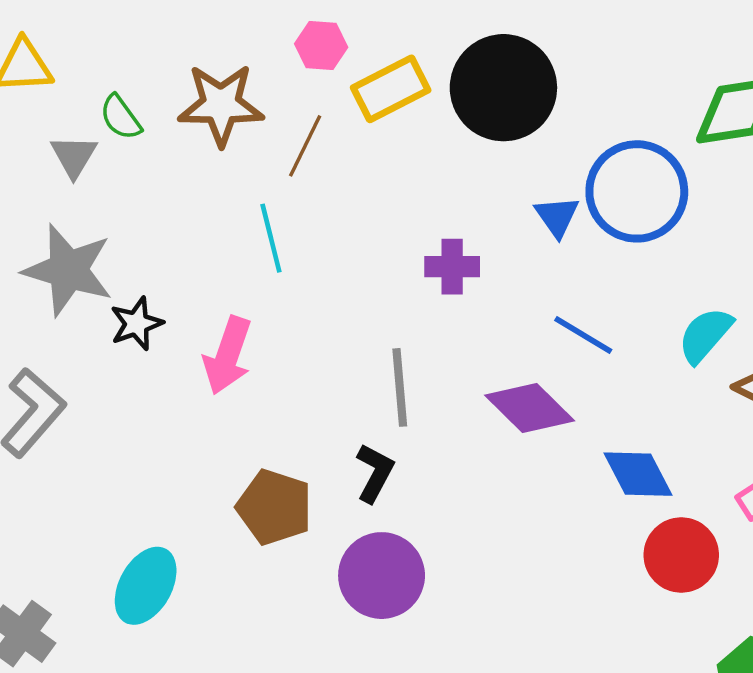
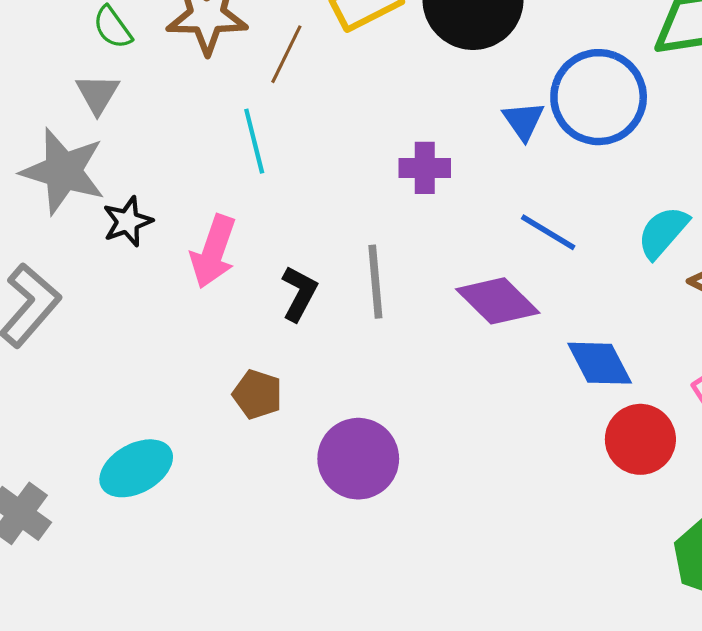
gray triangle: (74, 156) -> (98, 94), moved
black L-shape: (375, 473) -> (299, 293), moved
brown pentagon: (274, 507) -> (257, 394), size x0.7
cyan ellipse: (146, 586) -> (136, 468), turned 32

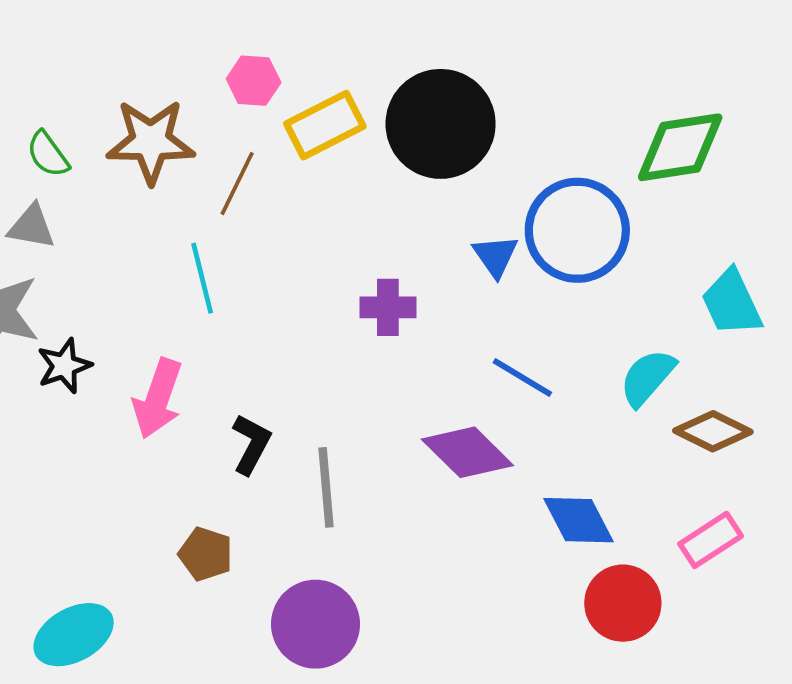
gray triangle: (98, 94) -> (31, 227), turned -51
gray line: (375, 282) -> (326, 487), moved

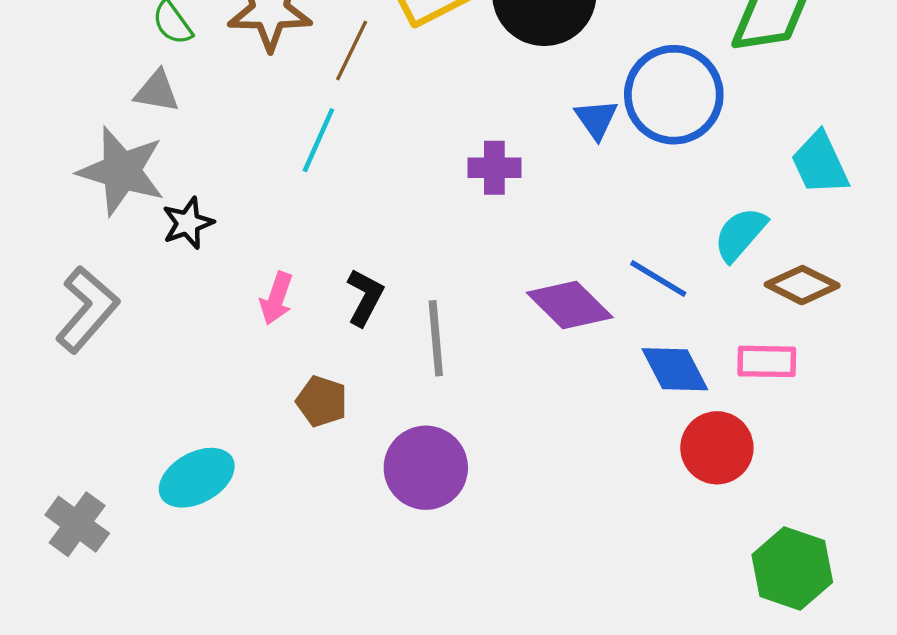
cyan line: (202, 278) -> (318, 140), turned 38
blue line: (522, 378) -> (658, 278), moved
pink arrow: (158, 399) -> (276, 298), moved, size x0.7
pink rectangle: (711, 540) -> (767, 361), moved, turned 34

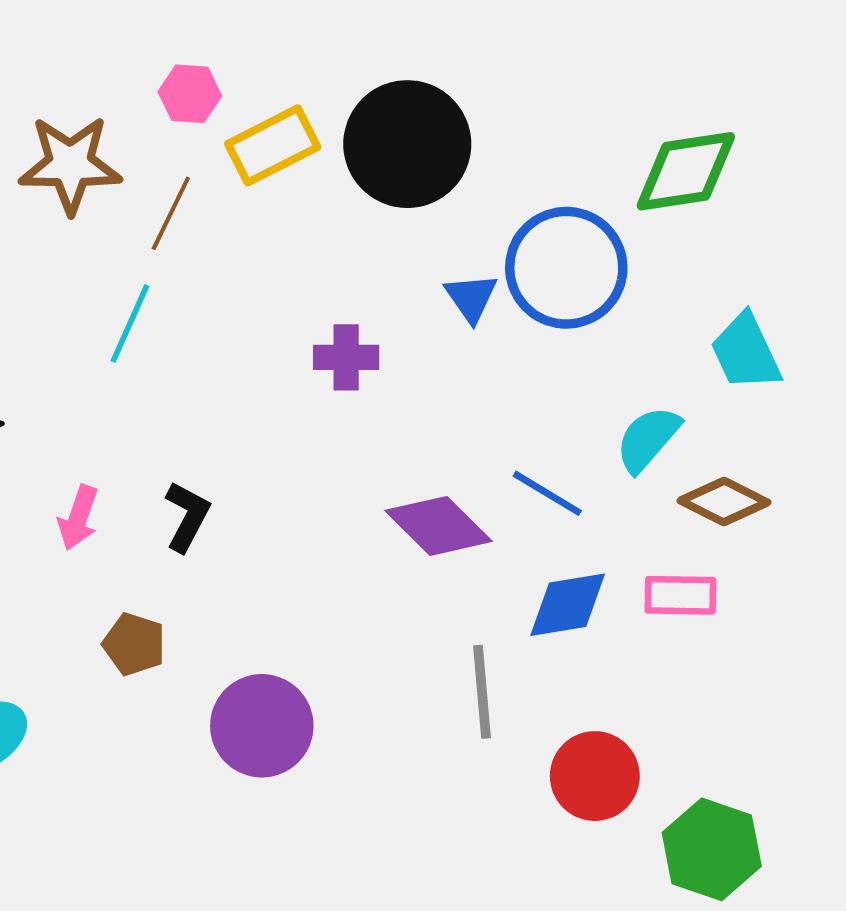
gray line: (436, 338) -> (482, 692), moved
blue diamond: (675, 369) -> (568, 605), turned -72
red circle: (717, 448) -> (595, 776), moved

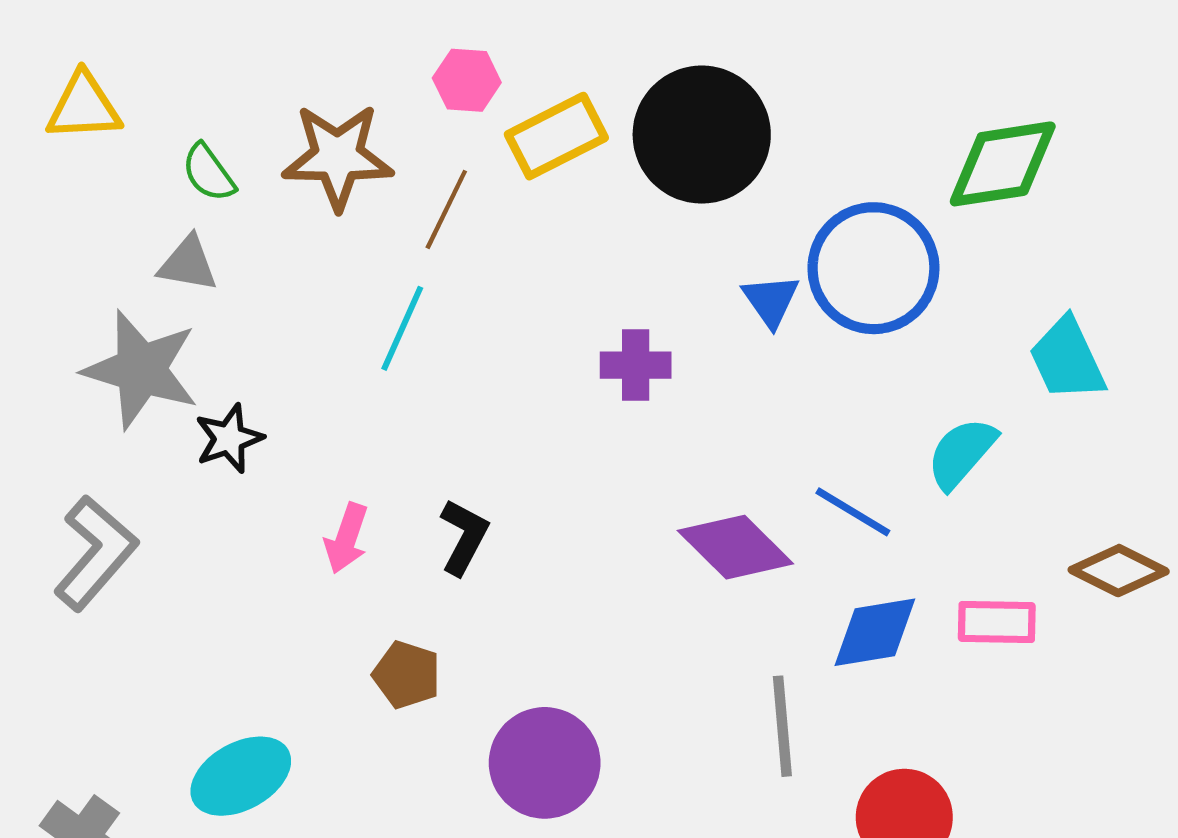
brown diamond: (724, 502) -> (1119, 571), moved

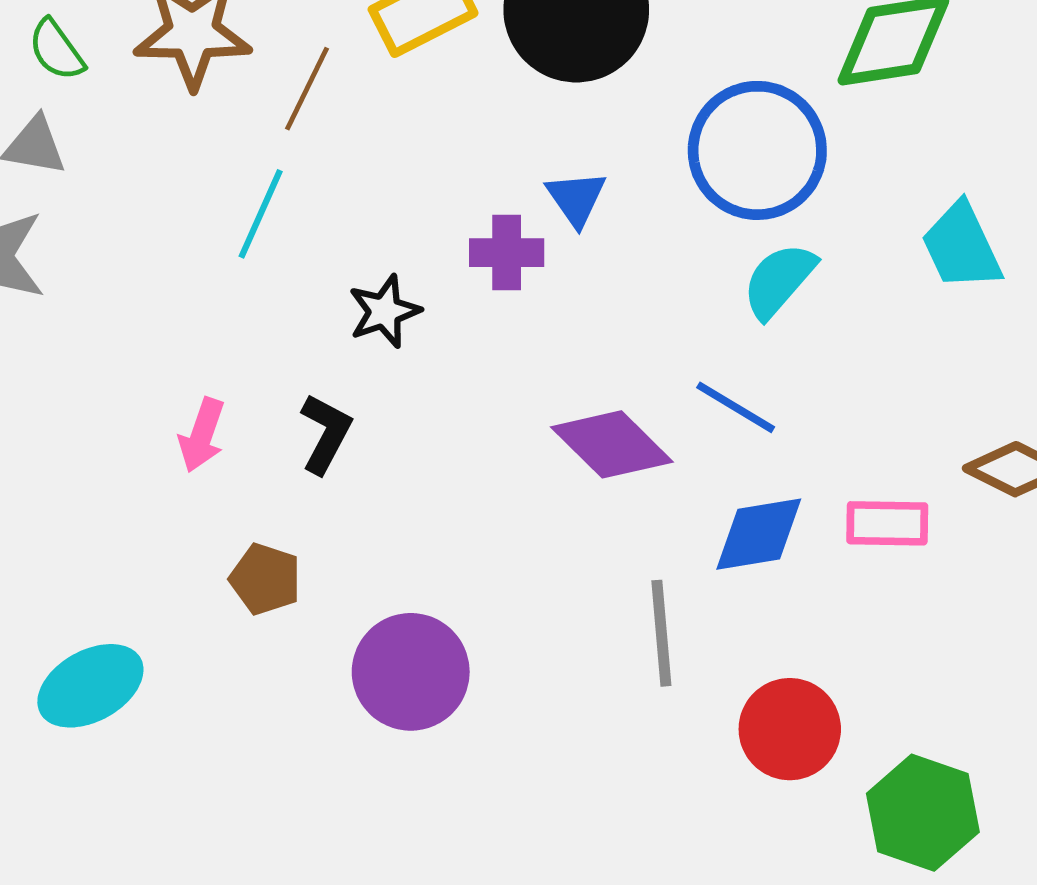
blue triangle: (771, 300) -> (576, 198), moved
black star: (229, 438) -> (384, 311), moved
cyan semicircle: (962, 453) -> (779, 280), moved

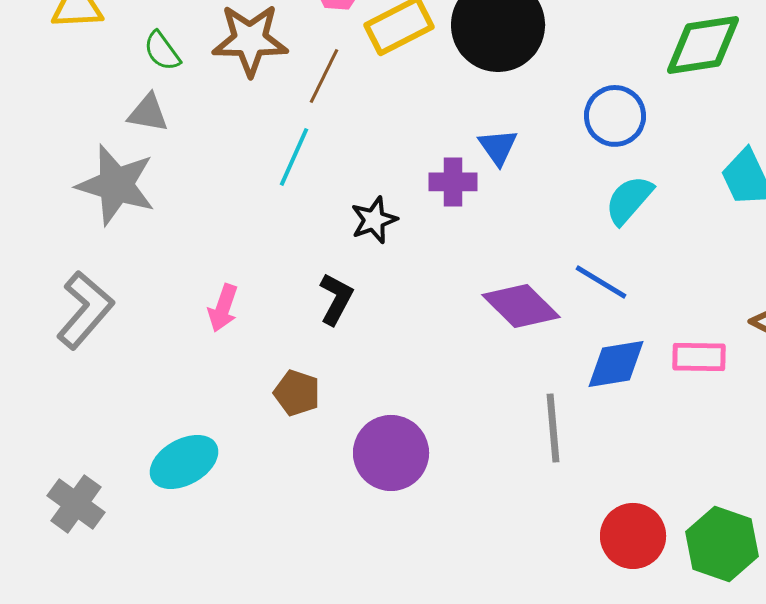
blue circle: (757, 150) -> (615, 116), size x0.7
pink arrow: (202, 435) -> (223, 308), moved
red circle: (790, 729) -> (633, 536), moved

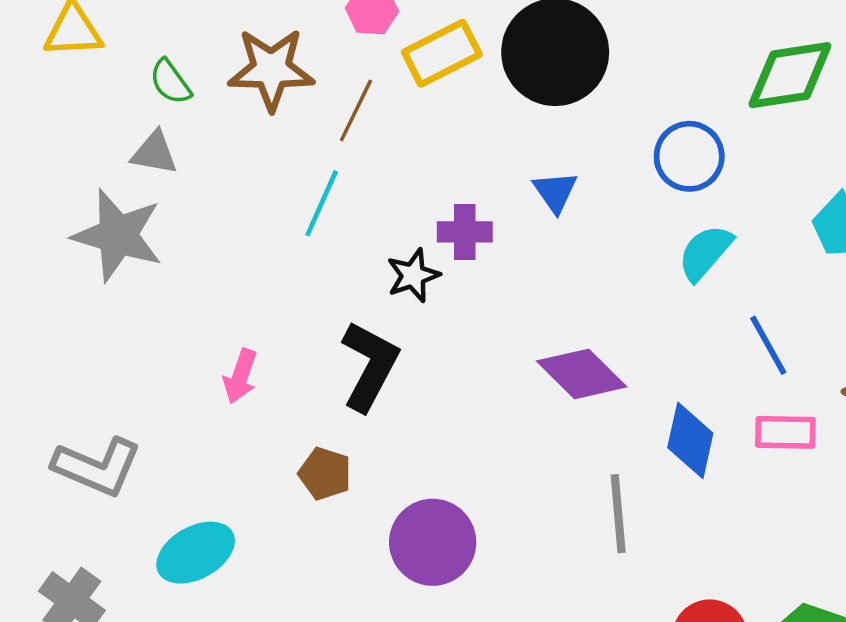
purple cross: (453, 182) -> (465, 232), moved
blue line: (601, 282) -> (768, 345), moved, turned 30
black L-shape: (336, 299) -> (370, 366), size x1.5
gray L-shape: (85, 310) -> (97, 467), moved, turned 72
blue diamond: (616, 364) -> (690, 440), turned -68

